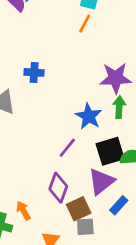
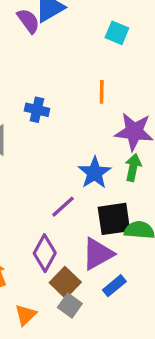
orange line: (85, 24) -> (102, 92), moved, turned -36
brown square: (79, 209) -> (65, 282), turned -30
gray square: (85, 227) -> (70, 305), turned 30

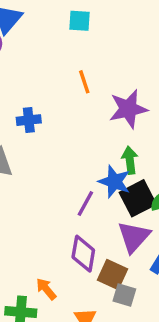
green arrow: (133, 167) -> (130, 160), moved
blue star: (95, 173) -> (114, 182), moved

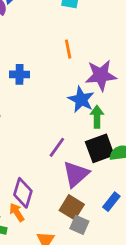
blue star: (114, 182) -> (81, 99), moved
purple triangle: (134, 237) -> (76, 174), moved
purple diamond: (83, 254) -> (23, 193), moved

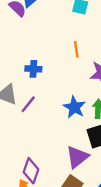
blue star: (81, 99) -> (74, 107), moved
purple line: (57, 147) -> (28, 104), moved

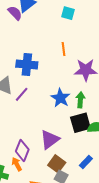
blue cross: (33, 69) -> (27, 64), size x1.5
purple triangle: (77, 157) -> (50, 140), moved

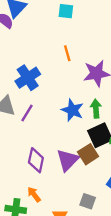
blue cross: (27, 64) -> (28, 78), turned -30
purple diamond: (22, 150) -> (36, 160), moved
brown square: (57, 164) -> (88, 154), moved, turned 30

